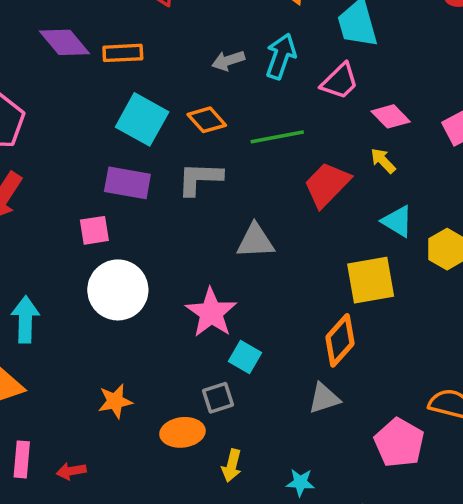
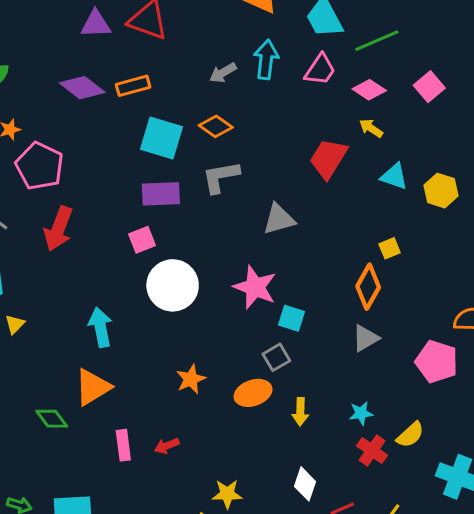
green line: (277, 137) -> (377, 41), moved
yellow square: (371, 280) -> (390, 248), moved, size x0.5

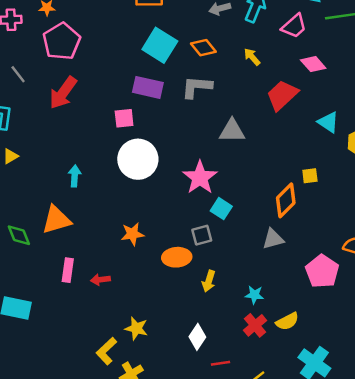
pink diamond: (369, 90) -> (313, 64), moved
yellow arrow: (371, 128) -> (252, 57), moved
cyan arrow: (100, 327) -> (75, 176), size x0.7

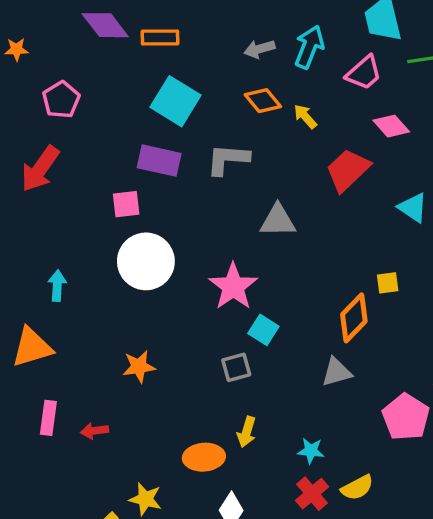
pink pentagon: (62, 41) -> (61, 100), moved, size x0.7
orange diamond: (203, 48) -> (263, 101), moved
orange ellipse: (177, 257) -> (204, 457), moved

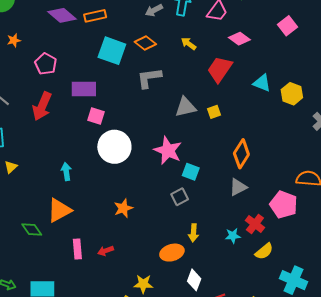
orange diamond: (263, 101) -> (145, 43), moved
purple rectangle: (159, 161) -> (84, 89), moved
pink square: (126, 204) -> (96, 116), turned 36
yellow square: (388, 283) -> (214, 112), moved
red cross: (312, 494) -> (255, 224), moved

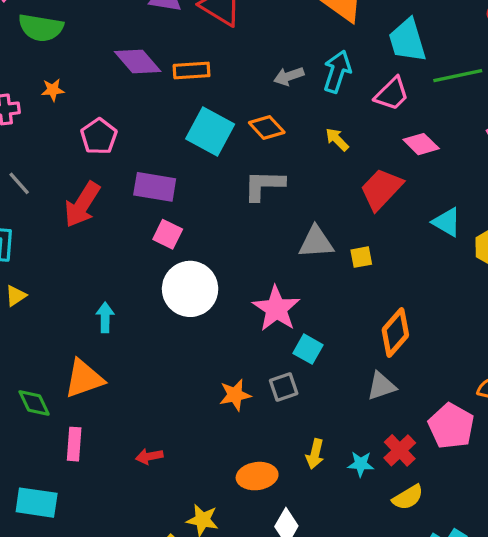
orange star: (123, 208) -> (235, 395), moved
yellow arrow: (193, 233) -> (315, 454), moved
pink rectangle: (77, 249) -> (74, 444), moved

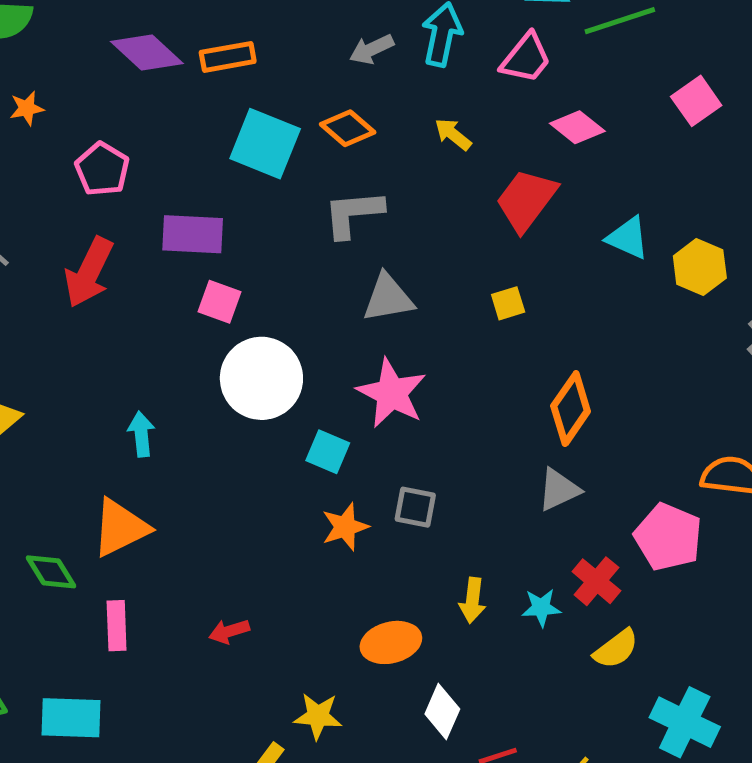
gray triangle: (316, 242) -> (388, 298), moved
cyan square: (308, 349) -> (328, 452), moved
gray square: (284, 387) -> (415, 507), turned 36

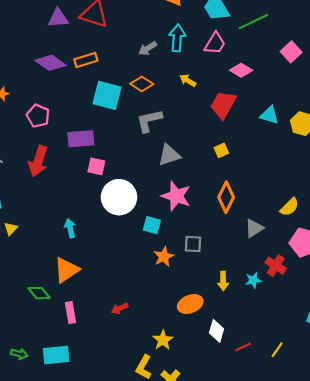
orange diamond: (571, 409) -> (226, 197), moved
yellow semicircle: (616, 649) -> (289, 207), moved
yellow star: (318, 716) -> (163, 340), turned -30

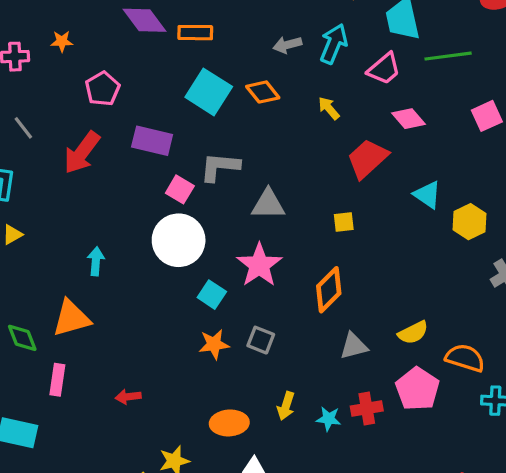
gray L-shape: (149, 121) -> (220, 167), moved
pink square: (96, 166) -> (180, 189), moved
red cross: (276, 266) -> (367, 408), turned 30

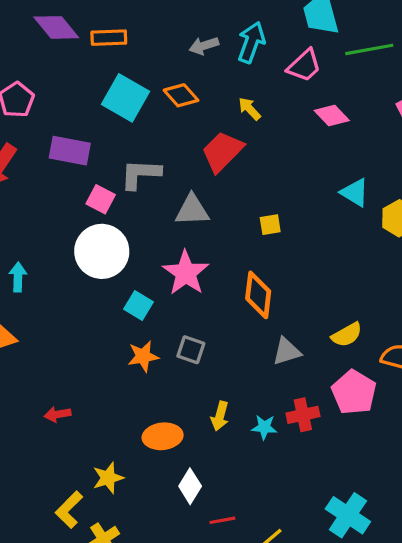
red trapezoid: (367, 159) -> (222, 152), moved
orange diamond: (329, 290) -> (258, 295), turned -36

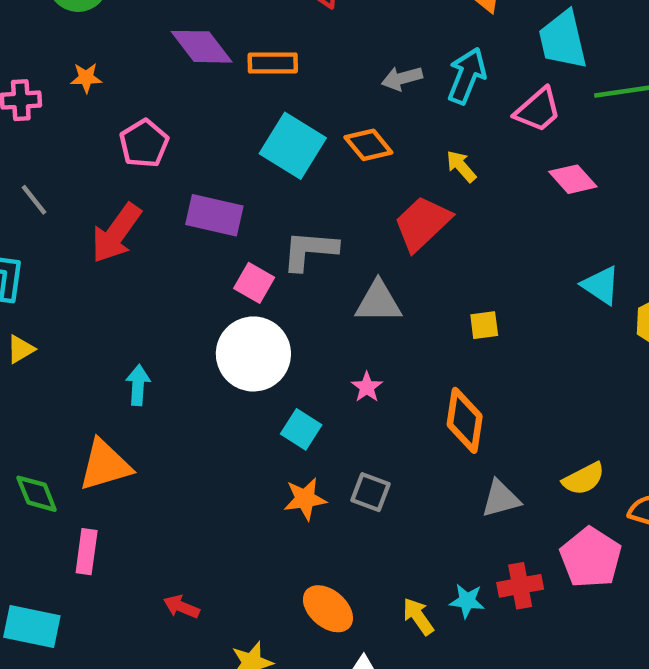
pink star: (186, 273) -> (367, 387), size x0.5
red arrow: (58, 414) -> (181, 607), moved, turned 30
yellow arrow: (220, 416) -> (418, 616), moved, turned 128
orange ellipse: (163, 436) -> (328, 609), turned 45

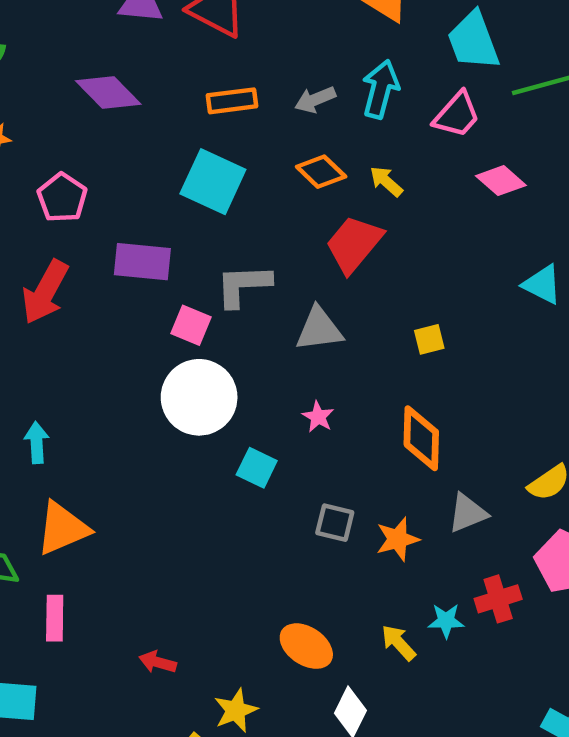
orange rectangle: (273, 63) -> (232, 101), moved
orange diamond: (368, 145) -> (321, 172), moved
cyan arrow: (138, 385) -> (37, 443), moved
orange star: (305, 499) -> (398, 539), moved

